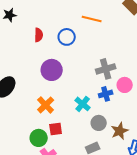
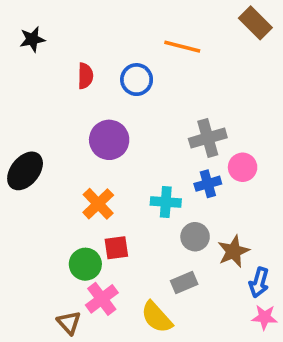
cyan cross: (83, 104) -> (166, 202), turned -35

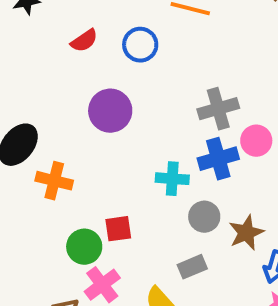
red semicircle: (85, 76) -> (84, 41), turned 55
blue cross: (208, 184) -> (218, 159), size x1.4
orange cross: (98, 204) -> (54, 181), moved, turned -32

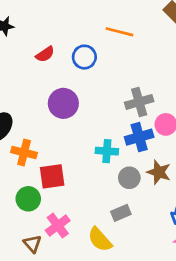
red square: (118, 229) -> (52, 176), moved, size x1.4
brown star: (246, 233) -> (159, 172), moved, turned -30
green circle: (84, 247) -> (28, 199), moved

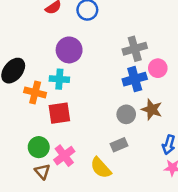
cyan cross: (107, 151) -> (59, 79), moved
green circle: (28, 199) -> (39, 147), moved

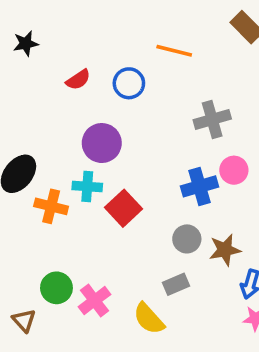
gray cross: (135, 49) -> (212, 119), moved
brown star: (152, 109) -> (225, 250), moved, turned -30
red square: (59, 113) -> (123, 208), moved, turned -35
brown triangle: (42, 171) -> (24, 320), moved

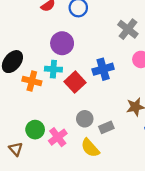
gray cross: (212, 119) -> (128, 29), turned -36
blue cross: (200, 186) -> (103, 69), moved
gray circle: (187, 239) -> (85, 119), moved

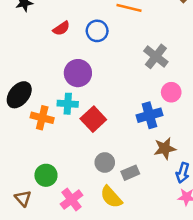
blue cross: (103, 69) -> (149, 115), moved
pink cross: (58, 137) -> (72, 200), moved

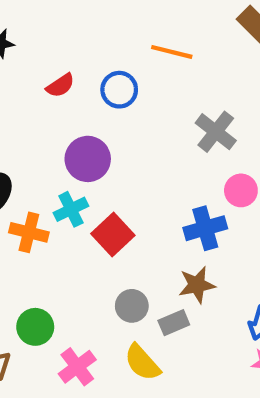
cyan cross: (68, 104) -> (71, 209), turned -30
brown star: (165, 148) -> (197, 285), moved

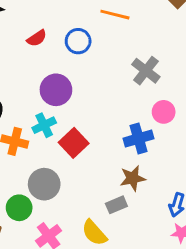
gray circle: (132, 306) -> (44, 184), moved, size x1.4

